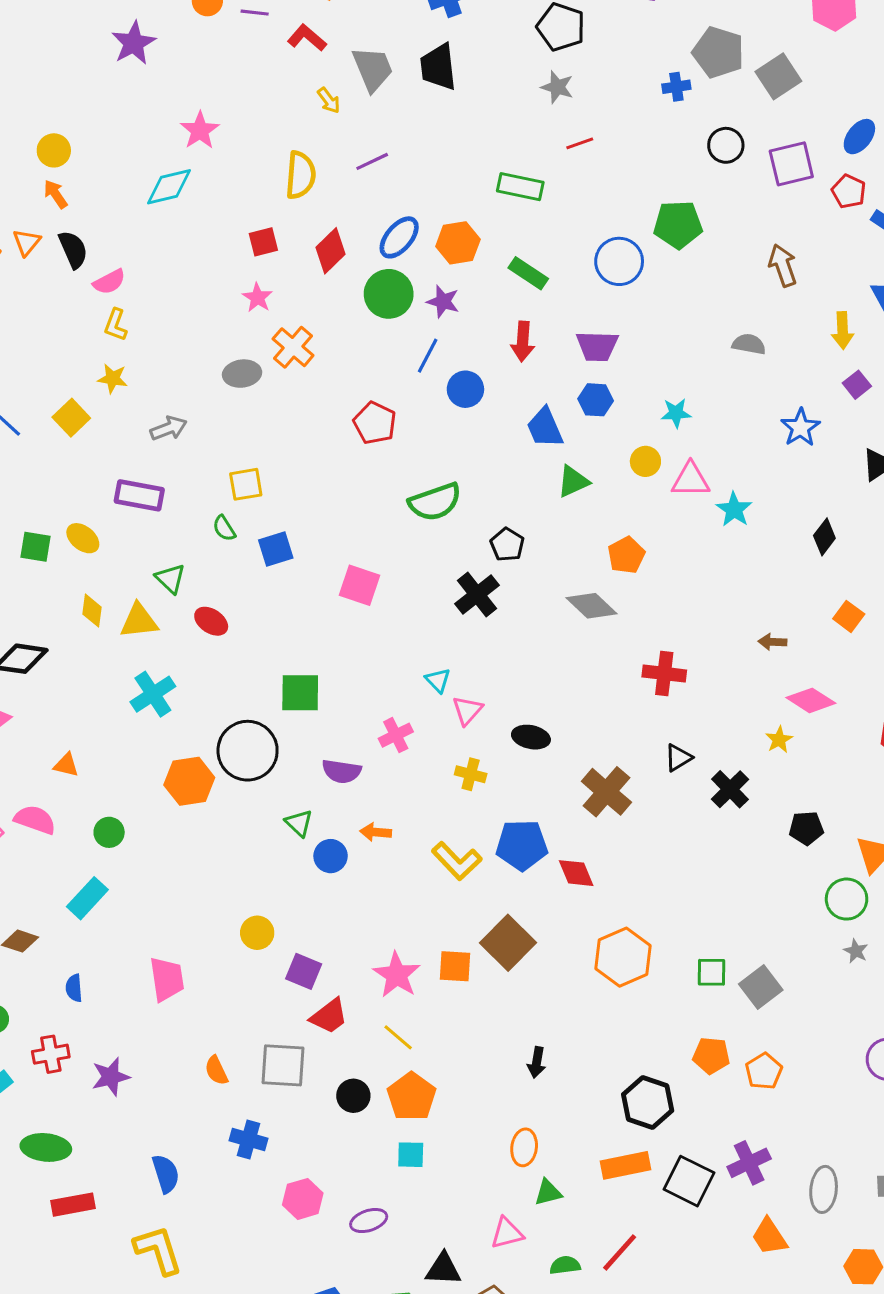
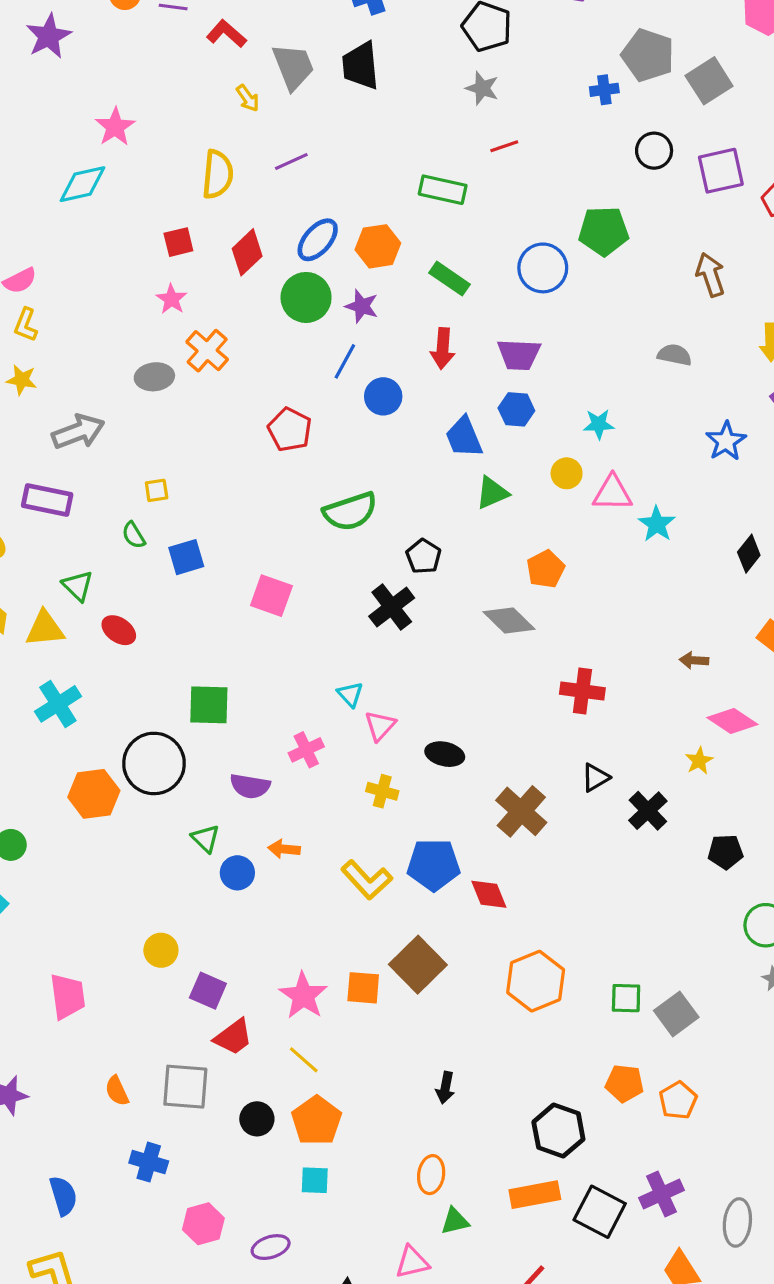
gray arrow: (169, 428) -> (78, 432), size x1.4
yellow square: (246, 484) -> (157, 490), size x0.7

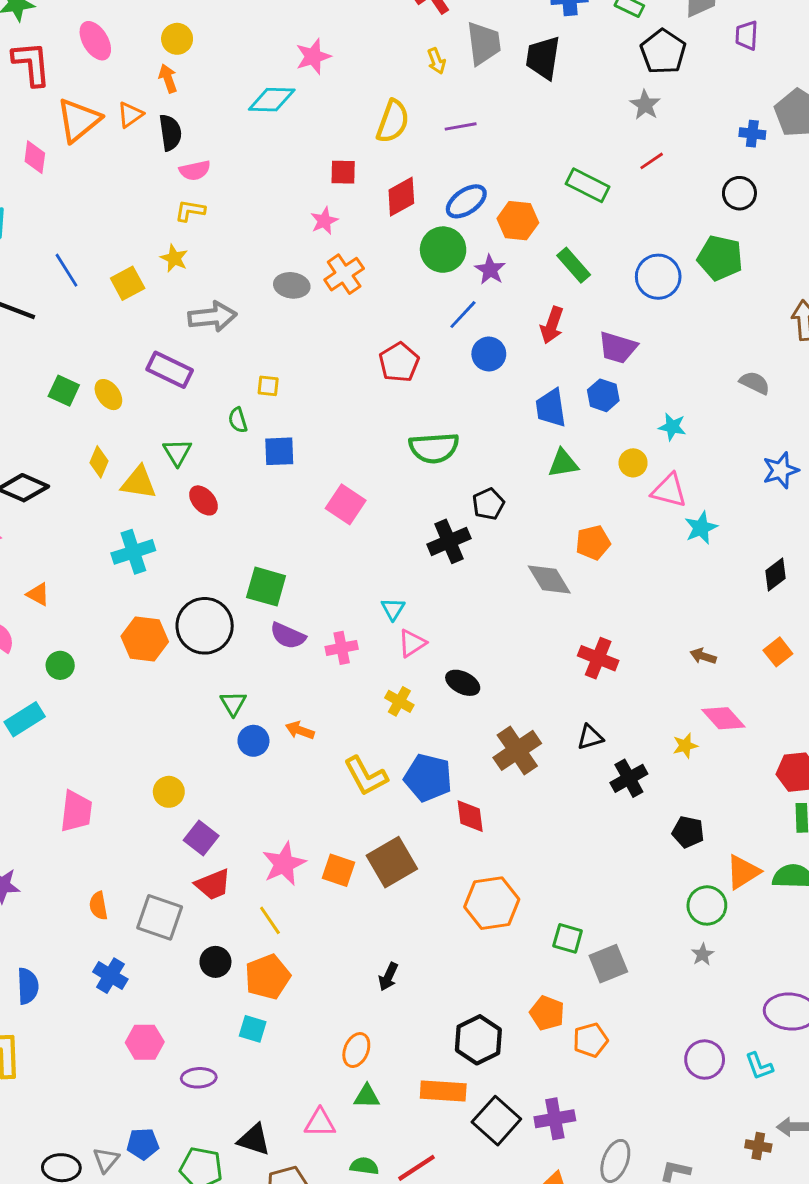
red line: (504, 146) -> (652, 161), turned -30
black circle: (654, 151) -> (739, 193), moved
yellow L-shape: (26, 325) -> (190, 211), turned 64
purple semicircle: (250, 786) -> (288, 636), moved

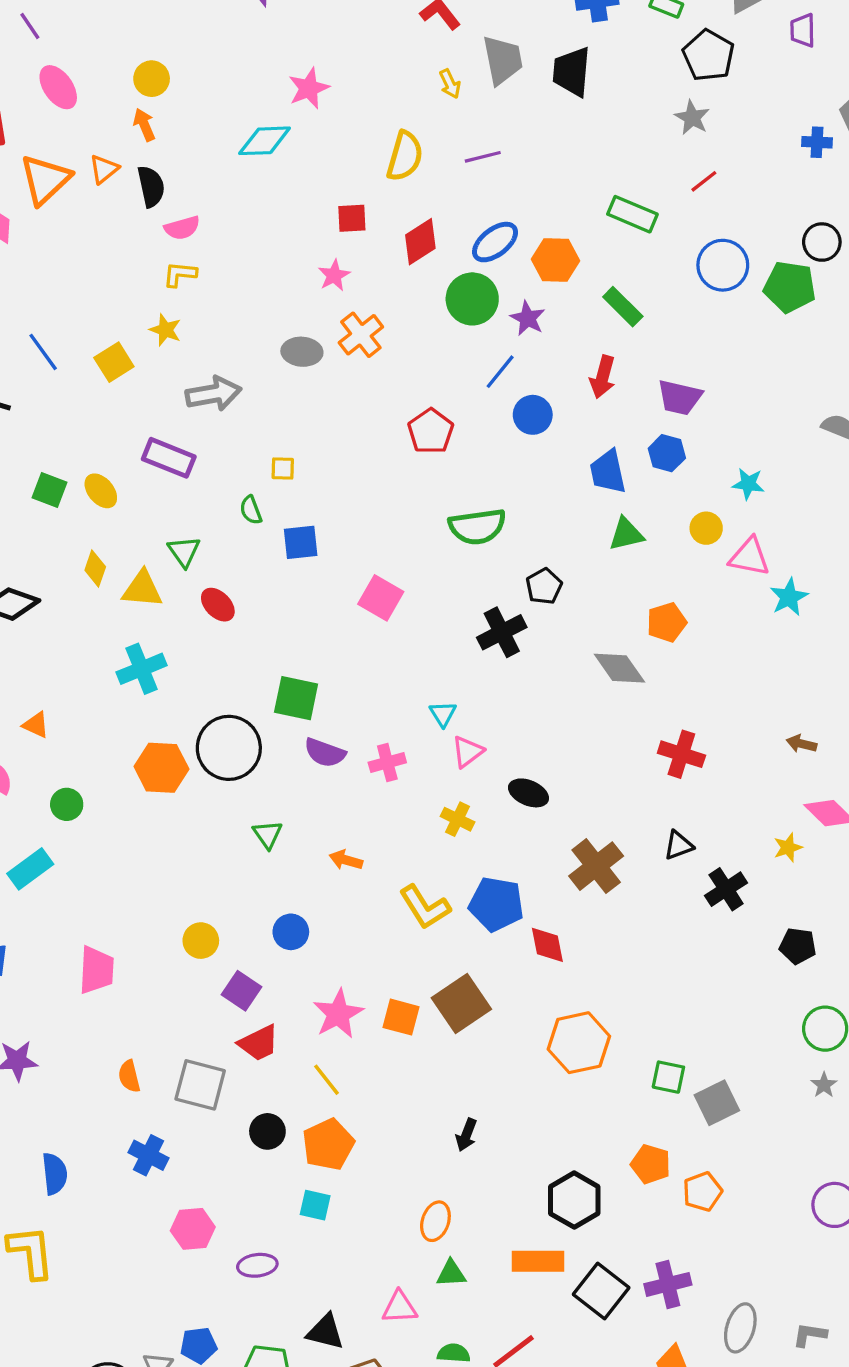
black circle: (739, 193) -> (822, 242), moved
blue circle: (658, 277) -> (723, 265), moved
blue circle: (253, 741) -> (291, 932), moved

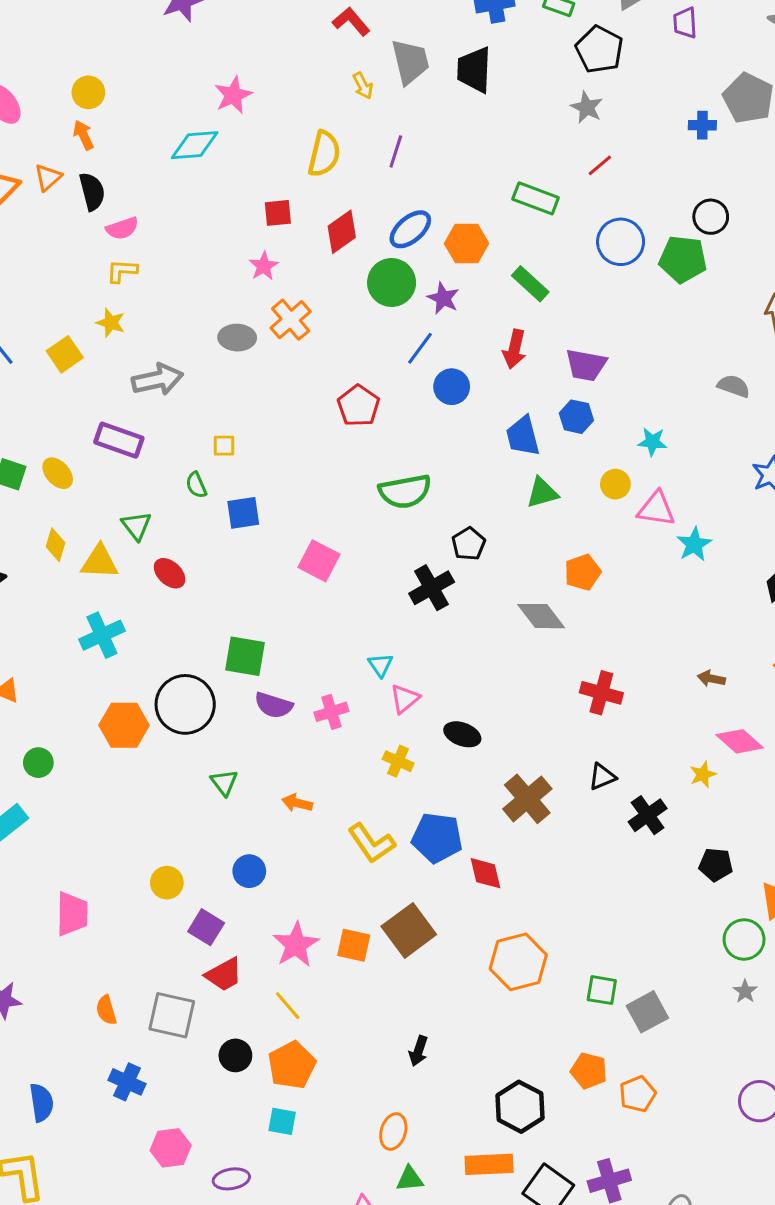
purple line: (483, 157) -> (396, 151), turned -56

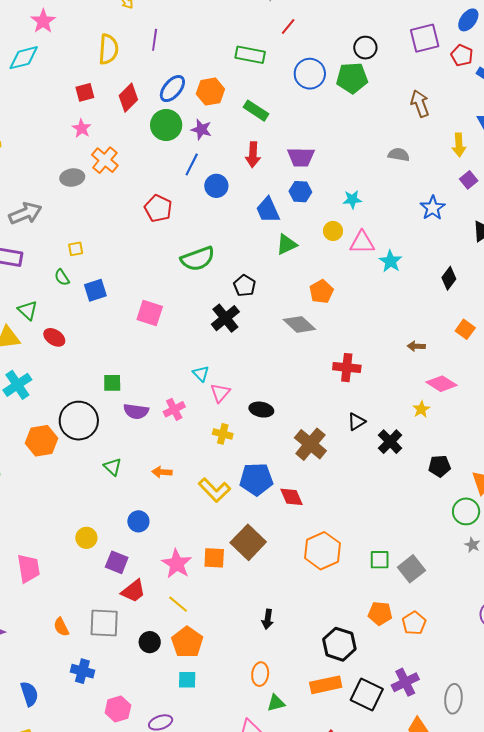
green square: (245, 656) -> (112, 383), size x0.7

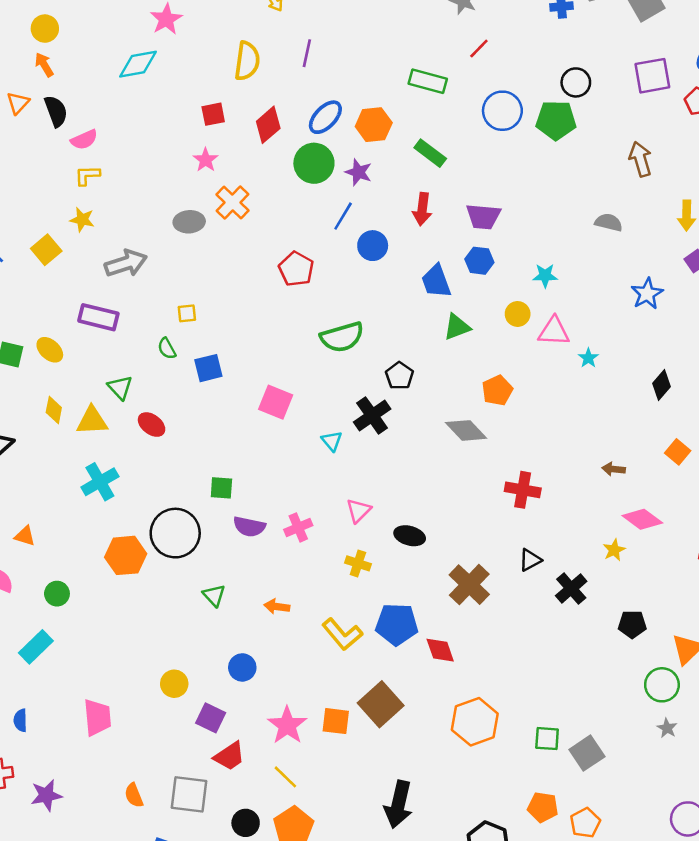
cyan star: (391, 261) -> (588, 358), size x0.7
cyan triangle: (201, 374) -> (332, 441), moved
black arrow: (268, 619) -> (398, 804), size x1.8

